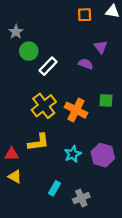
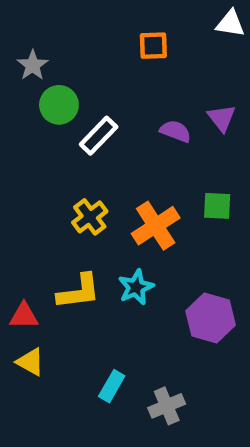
orange square: (85, 15) -> (153, 46), moved
purple triangle: (101, 47) -> (222, 118), moved
yellow cross: (44, 106) -> (90, 217), size x0.7
orange cross: (76, 110) -> (156, 226), turned 30
cyan star: (73, 154) -> (136, 287), moved

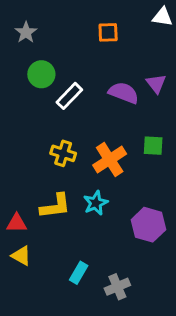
gray star: (33, 65) -> (26, 32), moved
purple semicircle: (175, 131) -> (124, 93), size x1.4
yellow cross: (90, 217) -> (63, 153), turned -35

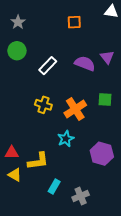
green circle: (41, 74) -> (17, 51), moved
yellow L-shape: (55, 206) -> (38, 161), moved

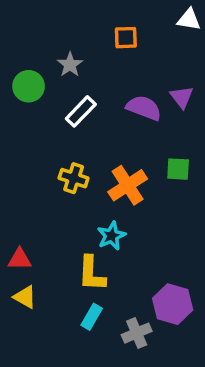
gray star: (18, 22) -> (70, 65), moved
purple hexagon: (102, 154) -> (173, 304), moved
yellow L-shape: (38, 161) -> (92, 274), moved, turned 100

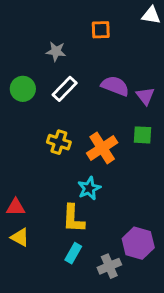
gray star: (70, 65) -> (56, 51), turned -30
green circle: (29, 86) -> (23, 89), moved
purple triangle: (182, 97) -> (145, 96), moved

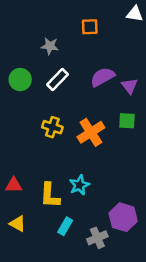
purple semicircle: (115, 86) -> (103, 77), turned -50
cyan star: (89, 188) -> (79, 185), moved
yellow L-shape: (73, 219) -> (50, 195), moved
yellow triangle: (20, 237) -> (18, 224), moved

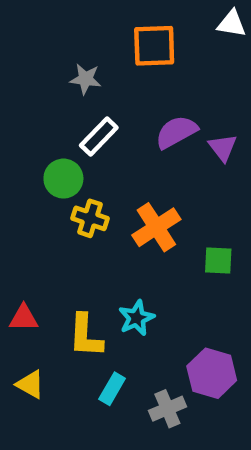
orange square: (90, 27) -> (154, 46), size x1.5
green circle: (20, 80) -> (63, 179), moved
green square: (127, 121) -> (218, 260), moved

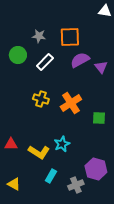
orange square: (154, 46) -> (70, 37), moved
green circle: (63, 179) -> (18, 55), moved
yellow L-shape: (86, 336) -> (39, 152), turned -60
yellow triangle: (30, 384) -> (14, 184), moved

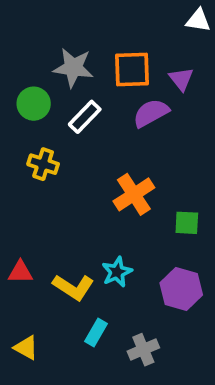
gray star: (39, 36) -> (73, 68), size x1.5
purple triangle: (101, 67) -> (181, 79), moved
yellow cross: (41, 99) -> (43, 164), moved
purple hexagon: (96, 169) -> (181, 289), moved

